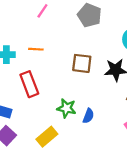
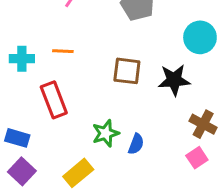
green star: (66, 108) -> (106, 133), turned -30

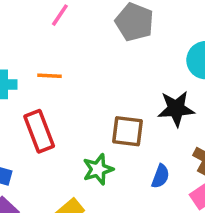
brown square: (127, 71) -> (127, 131), moved
blue semicircle: (136, 144) -> (160, 176), moved

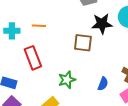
black star: (176, 109) -> (102, 24), moved
brown square: (127, 131) -> (83, 43), moved

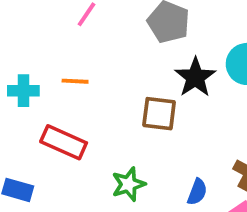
black star: (102, 24) -> (195, 77), turned -30
red rectangle: (33, 58) -> (64, 142), turned -45

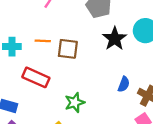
brown square: (159, 114) -> (68, 49), moved
blue semicircle: (197, 192) -> (124, 84), moved

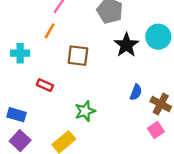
orange line: (43, 41) -> (50, 31), moved, turned -63
red rectangle: (36, 77) -> (45, 85), size x0.6

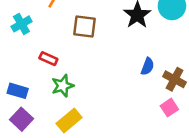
cyan cross: (20, 53) -> (21, 24), turned -30
green star: (85, 111) -> (63, 86), moved

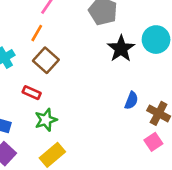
brown square: (85, 27) -> (46, 60), moved, turned 35

